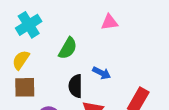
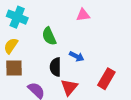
cyan cross: (29, 25) -> (17, 17), turned -36
green semicircle: (68, 48) -> (49, 36), turned 126

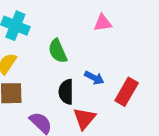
red rectangle: (106, 79) -> (127, 92), moved

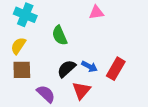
blue arrow: (94, 78) -> (89, 66), moved
black semicircle: (66, 92) -> (66, 69), turned 48

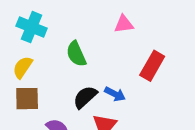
red rectangle: (116, 69) -> (152, 66), moved

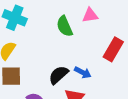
green semicircle: (76, 54) -> (65, 26), moved

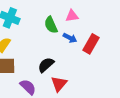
blue arrow: (83, 72) -> (70, 38), moved

